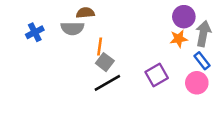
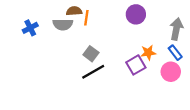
purple circle: (184, 17) -> (136, 14), moved
orange star: (179, 39) -> (148, 53), moved
orange line: (100, 46) -> (86, 18), moved

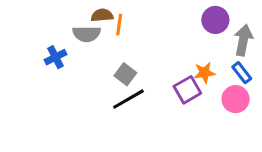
purple circle: (136, 14) -> (215, 20), moved
blue cross: (30, 28) -> (56, 57), moved

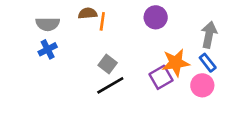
purple circle: (215, 20) -> (156, 17), moved
gray semicircle: (87, 34) -> (48, 24), moved
orange star: (205, 73) -> (176, 63), size x1.5

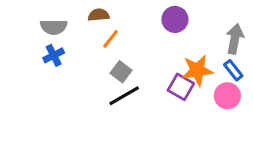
orange line: (102, 21) -> (111, 39), moved, turned 30
purple square: (161, 77) -> (181, 87), turned -30

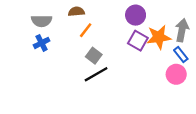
orange star: (197, 70) -> (159, 37), moved
purple square: (181, 87) -> (138, 41), moved

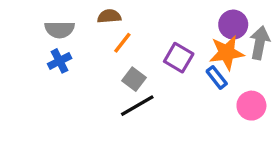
purple circle: (136, 15) -> (233, 25), moved
purple square: (138, 41) -> (179, 58), moved
blue rectangle: (181, 55) -> (217, 77), moved

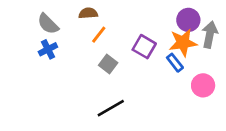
gray semicircle: (60, 30) -> (48, 24), turned 45
black line: (137, 106) -> (111, 108), moved

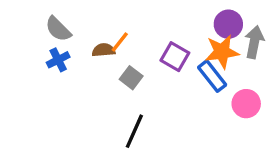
brown semicircle: (88, 13) -> (104, 50), moved
blue rectangle: (175, 63) -> (212, 76), size x1.4
black line: (111, 108) -> (134, 131), turned -36

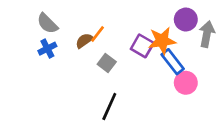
brown semicircle: (104, 50) -> (84, 41), turned -30
orange star: (222, 52) -> (162, 41), moved
pink circle: (246, 104) -> (186, 83), moved

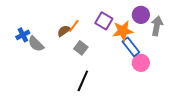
gray semicircle: (47, 23) -> (36, 44), moved
purple square: (142, 46) -> (104, 21), moved
blue cross: (47, 49) -> (23, 35), moved

